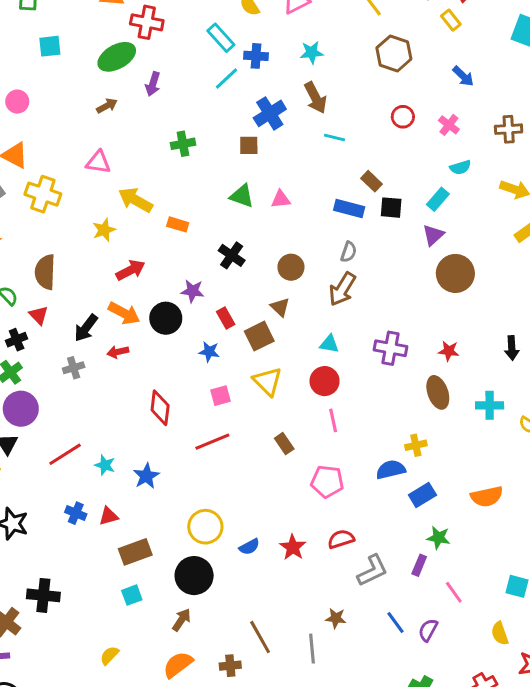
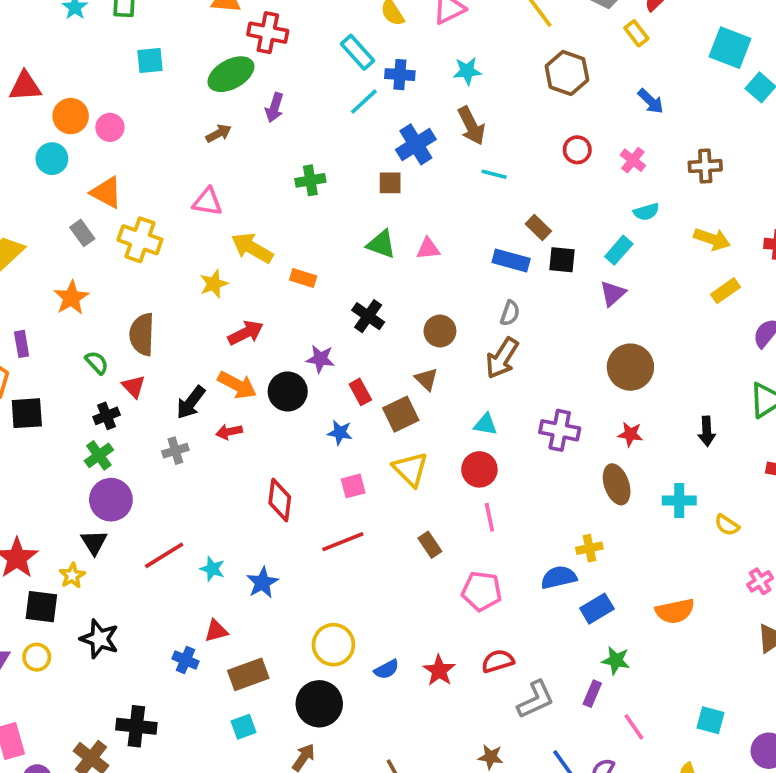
brown circle: (455, 273) -> (630, 367), moved
blue cross: (76, 513) -> (185, 660), moved

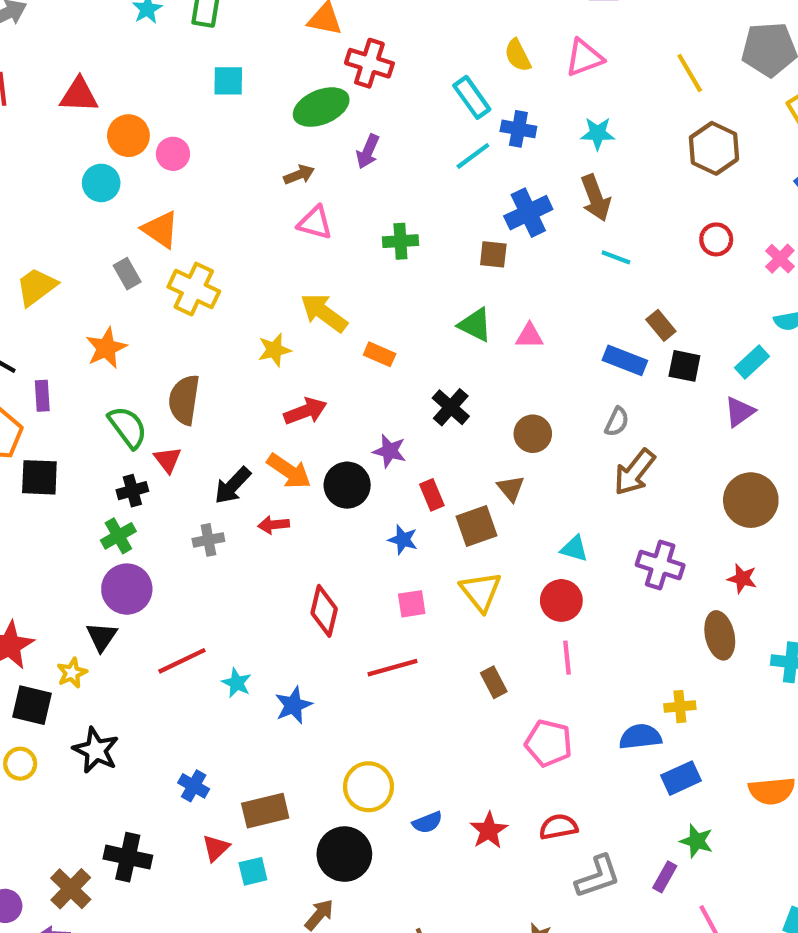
pink triangle: (207, 202) -> (315, 223), moved
brown arrow: (502, 358) -> (634, 472), moved
green semicircle: (97, 363) -> (128, 427), size x1.5
red triangle: (216, 631) -> (216, 848), moved, turned -35

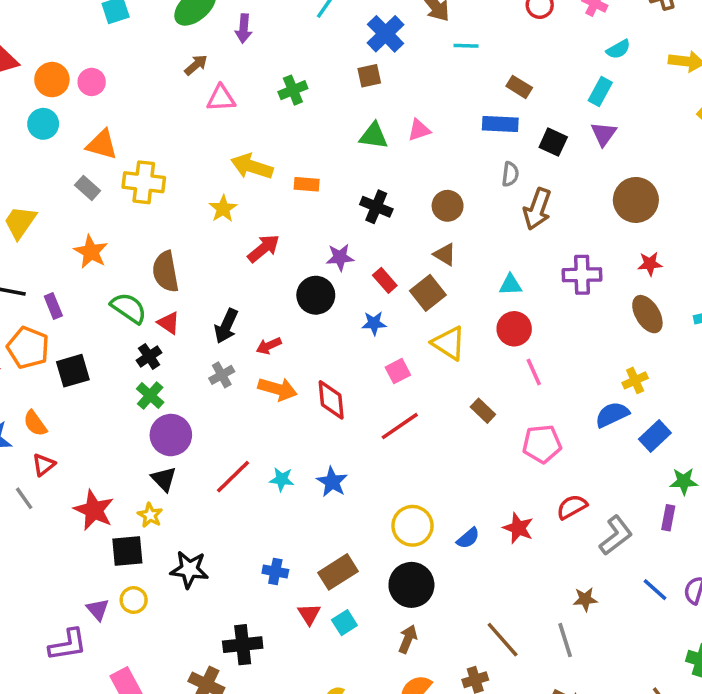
black square: (684, 366) -> (553, 142), moved, turned 32
orange arrow: (289, 471) -> (278, 389), moved

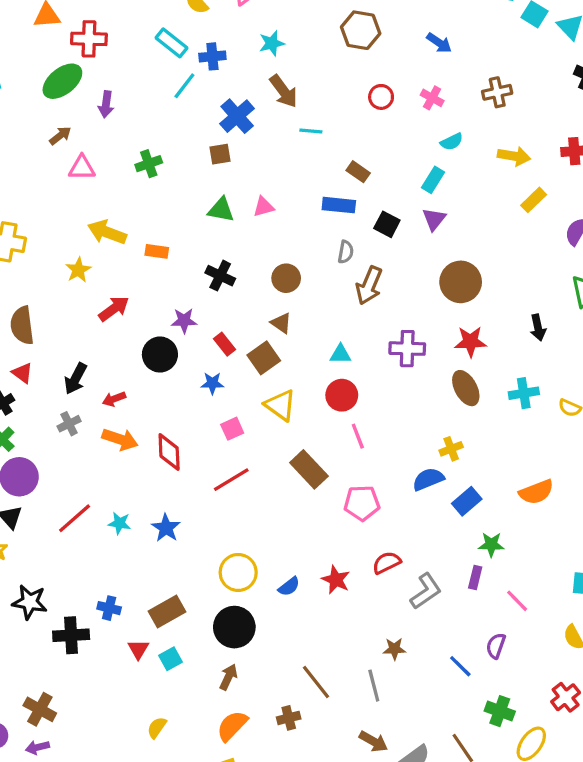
red star: (650, 264) -> (470, 342), size x1.4
brown rectangle: (483, 411) -> (309, 469), size x1.6
blue line: (655, 590) -> (460, 666), moved
black cross: (243, 645) -> (71, 635), moved

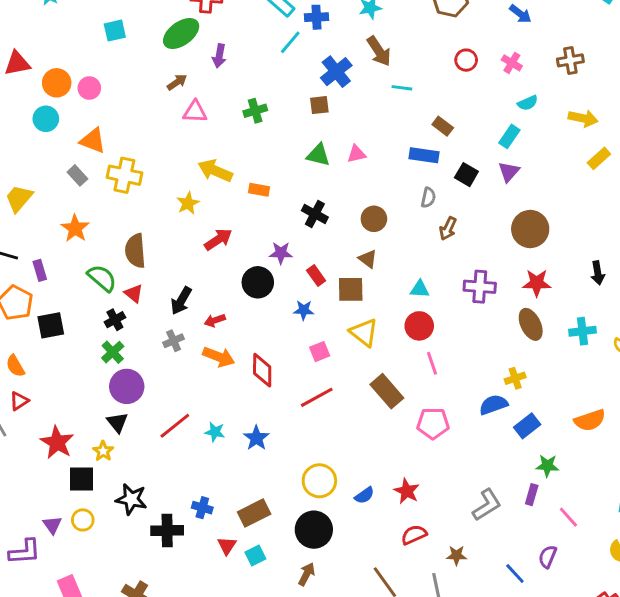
brown arrow: (369, 285) -> (448, 229), size x0.7
brown square: (264, 358) -> (351, 289), turned 32
red semicircle: (387, 563) -> (414, 535), moved

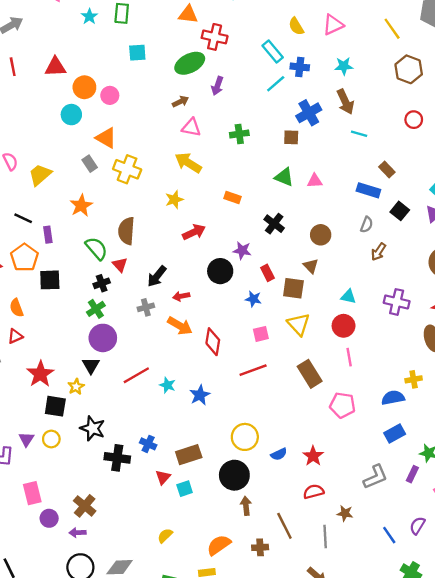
yellow arrow: (215, 171) -> (188, 163), moved
blue rectangle: (527, 426) -> (395, 433), moved
brown arrow: (307, 574) -> (246, 506), moved, turned -42

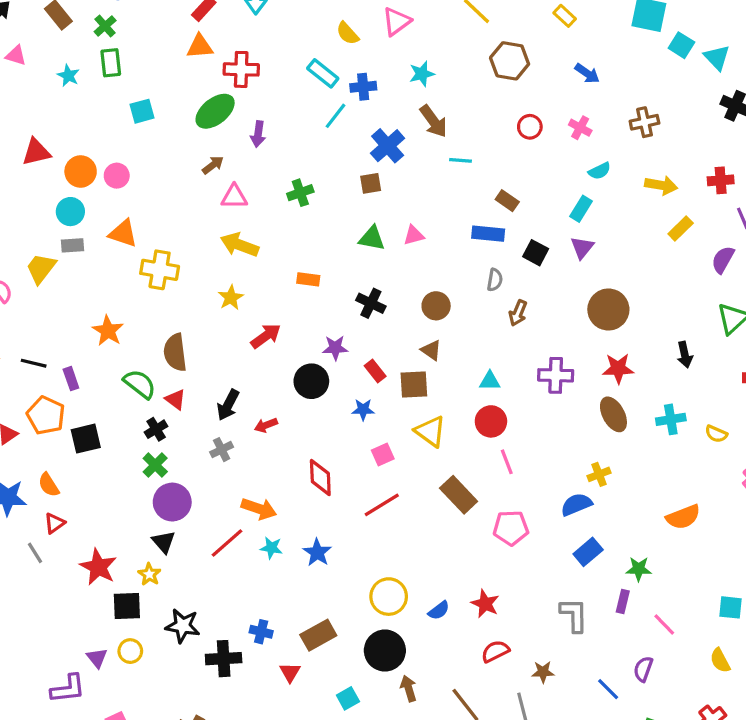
gray rectangle: (90, 164) -> (73, 245), moved, turned -49
yellow trapezoid: (40, 175) -> (41, 268), moved
orange arrow: (180, 326) -> (259, 509), moved
gray L-shape: (375, 477) -> (574, 615), turned -56
cyan square: (185, 489) -> (348, 698), moved

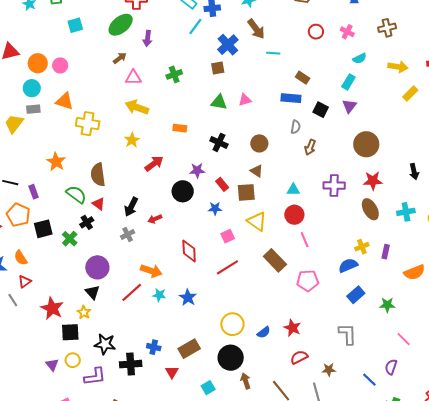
green cross: (155, 465) -> (70, 239), moved
purple rectangle: (623, 602) -> (386, 252), moved
purple L-shape: (68, 689) -> (95, 377), moved

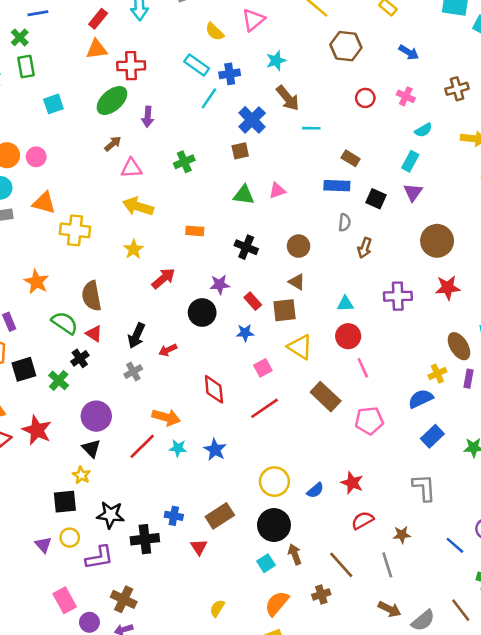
brown ellipse: (370, 209) -> (459, 346), moved
red star: (52, 308) -> (37, 430), moved
cyan square: (208, 388) -> (266, 563), moved

